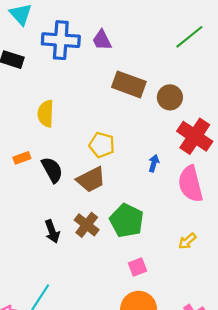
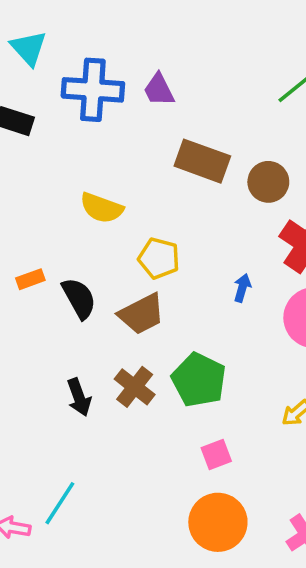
yellow semicircle: (46, 114) -> (102, 208), moved, turned -72

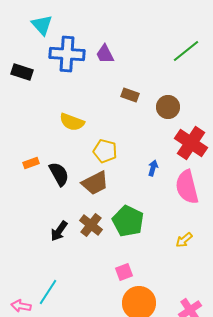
cyan triangle: (29, 48) -> (42, 25), moved
brown rectangle: (202, 161) -> (130, 95), size x0.6
black arrow: (79, 397) -> (59, 231), turned 55
pink square: (216, 455) -> (124, 272), moved

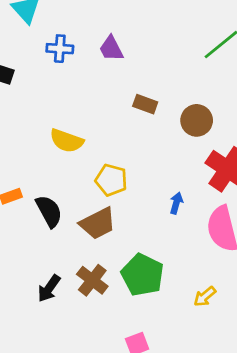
blue cross: (67, 54) -> (60, 49), size x0.6
yellow arrow: (184, 240) -> (205, 296), moved

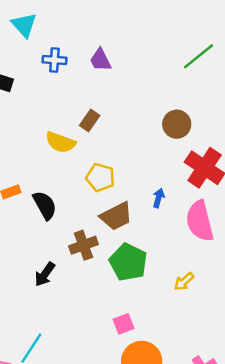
brown rectangle: (145, 104) -> (90, 121), moved, turned -75
brown trapezoid: (98, 223) -> (116, 216), moved
brown cross: (92, 280) -> (84, 245), moved, turned 32

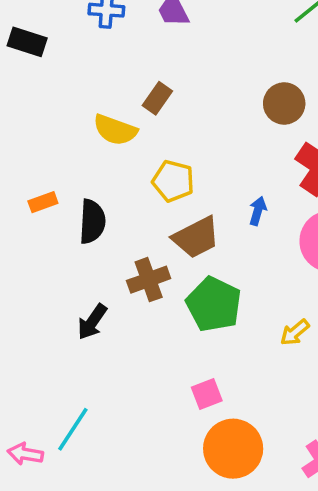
black semicircle: (45, 205) -> (92, 221), turned 32

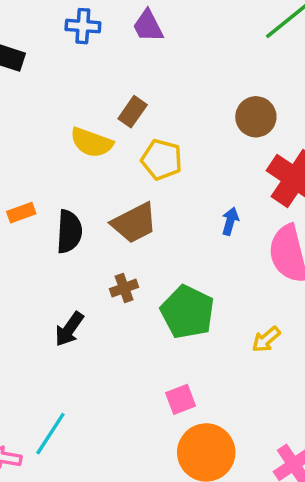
yellow pentagon: (173, 181) -> (162, 160), moved
brown trapezoid: (196, 237) -> (134, 223), moved
brown cross: (149, 280) -> (124, 288), size x0.7

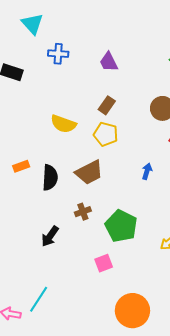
purple trapezoid: (148, 26) -> (109, 62), moved
brown rectangle: (133, 112) -> (107, 105), moved
pink square: (181, 399) -> (104, 263), moved

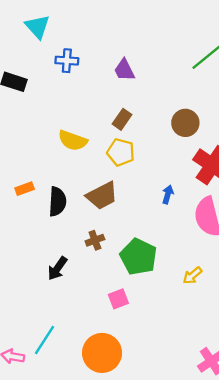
orange circle: (132, 311) -> (102, 353), moved

